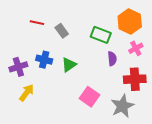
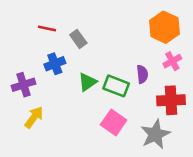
green rectangle: (101, 35) -> (116, 86), moved
blue cross: (44, 60) -> (55, 64), moved, turned -35

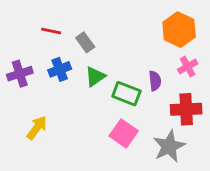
green triangle: (87, 82) -> (95, 77), moved
purple cross: (24, 85) -> (20, 74), moved

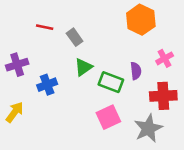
orange hexagon: (179, 30) -> (141, 20), moved
blue cross: (60, 69) -> (47, 85), moved
yellow arrow: (37, 128) -> (15, 112), moved
pink square: (124, 133) -> (108, 117), turned 30

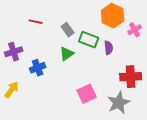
gray rectangle: (75, 37) -> (68, 30), moved
pink cross: (165, 58) -> (135, 30), moved
purple semicircle: (136, 71) -> (109, 48), moved
green rectangle: (111, 82) -> (89, 40), moved

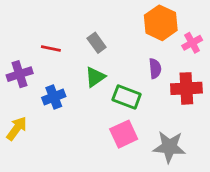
red line: (36, 22) -> (51, 48), moved
green rectangle: (89, 40) -> (127, 97), moved
red cross: (131, 77) -> (186, 88), moved
gray star: (119, 103) -> (169, 147), turned 30

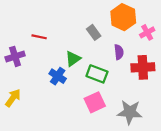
gray rectangle: (97, 43) -> (94, 32), moved
blue cross: (54, 97) -> (58, 76), moved, turned -35

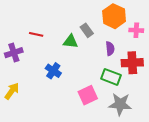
pink cross: (147, 32) -> (136, 30), turned 32
green triangle: (73, 59) -> (71, 41), moved, turned 42
green rectangle: (97, 74) -> (111, 77), moved

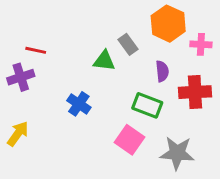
red line: (36, 34) -> (36, 50), moved
green rectangle: (111, 77) -> (147, 105), moved
pink square: (88, 95) -> (129, 140), turned -30

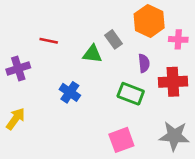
red line: (36, 50) -> (49, 41), moved
pink square: (129, 140) -> (121, 140), moved, turned 35
gray star: (177, 153) -> (174, 136), moved

